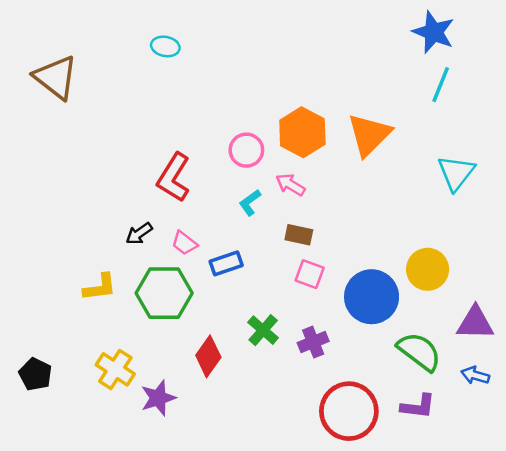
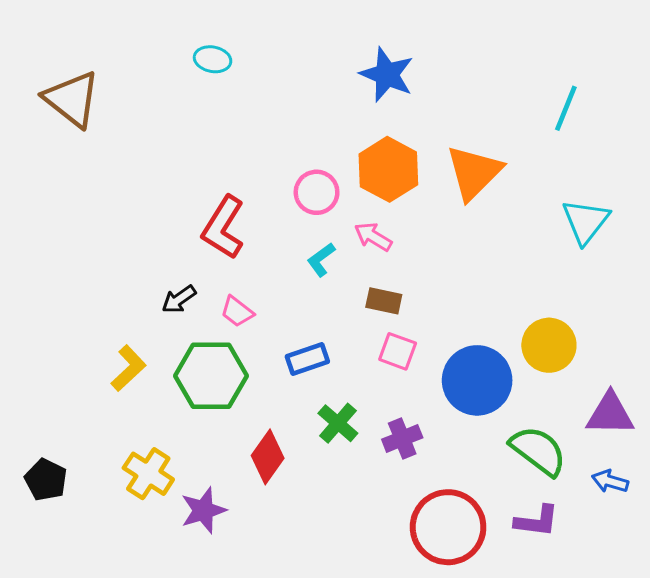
blue star: (434, 32) -> (387, 75), moved
blue rectangle: (226, 263) -> (307, 359), moved
yellow L-shape: (100, 287) -> (128, 368), turned -36

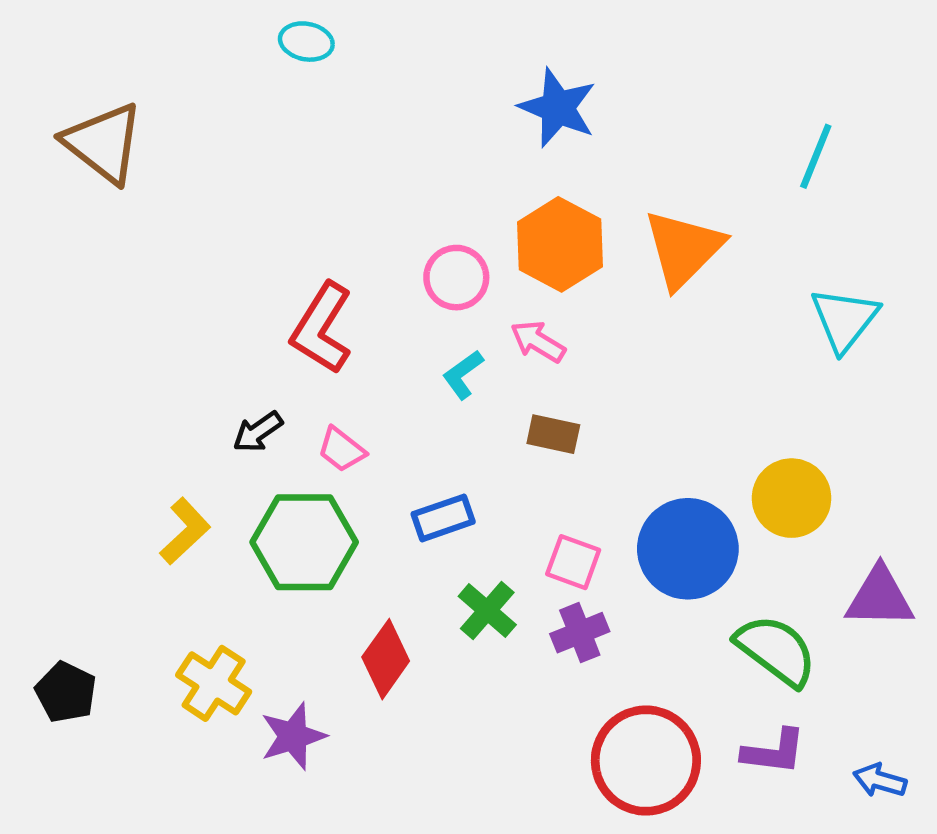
cyan ellipse: (213, 59) -> (306, 42), moved
pink square: (398, 351) -> (573, 562), moved
blue arrow: (610, 481) -> (880, 780), moved

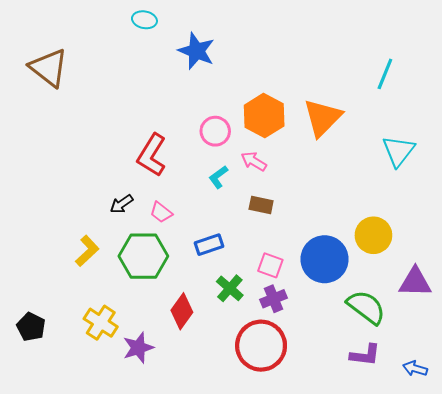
blue star: (558, 108) -> (196, 51), moved
red circle: (646, 761) -> (261, 346), moved

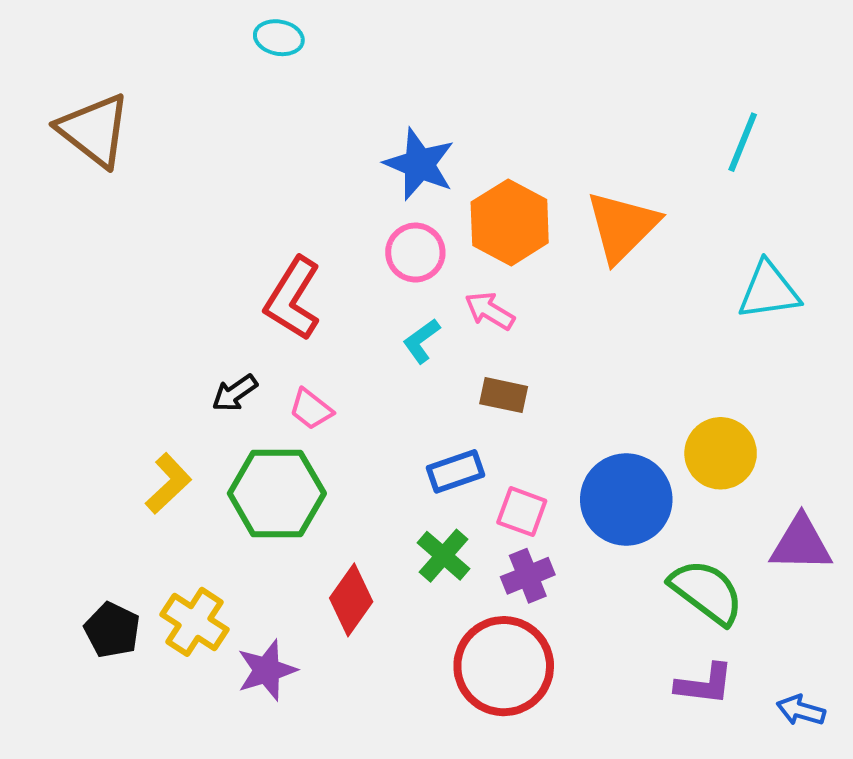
blue star: (196, 51) -> (419, 164), moved
cyan triangle: (398, 151) -> (769, 291), turned 44
blue rectangle: (209, 245) -> (456, 471), moved
black pentagon: (31, 327) -> (112, 630), moved

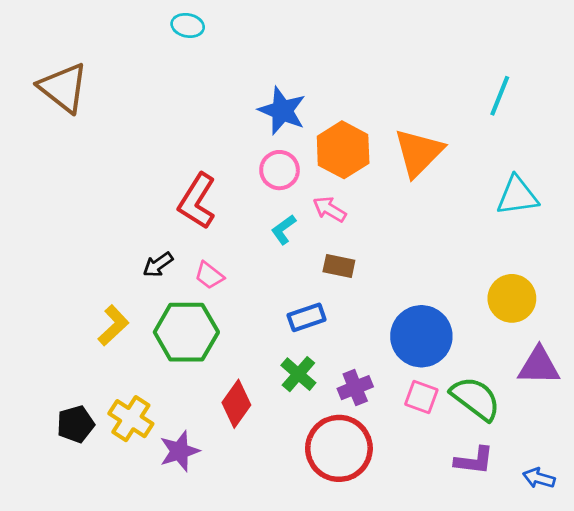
yellow circle: (721, 453) -> (512, 298), moved
pink square: (522, 512) -> (421, 397), moved
black pentagon: (112, 630) -> (75, 424), turned 30

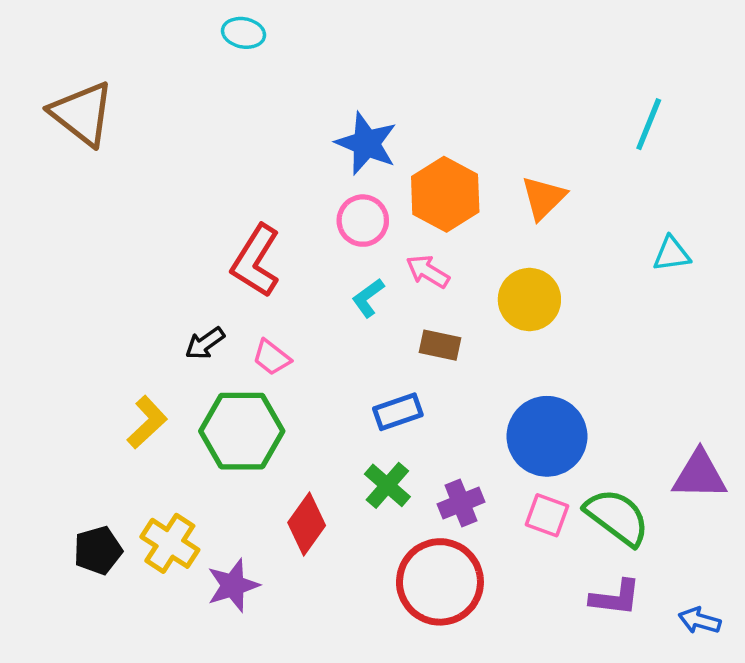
orange triangle: (419, 152) -> (543, 198), size x0.7
cyan triangle: (517, 196) -> (672, 254), size x0.7
yellow circle: (512, 298) -> (529, 300), moved

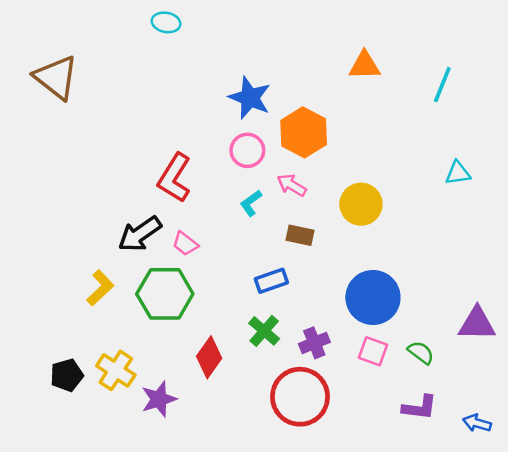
orange triangle: (543, 198) -> (365, 65), moved, turned 44
black arrow: (205, 343) -> (140, 234), size x1.6
green semicircle: (617, 517) -> (421, 352), size x0.6

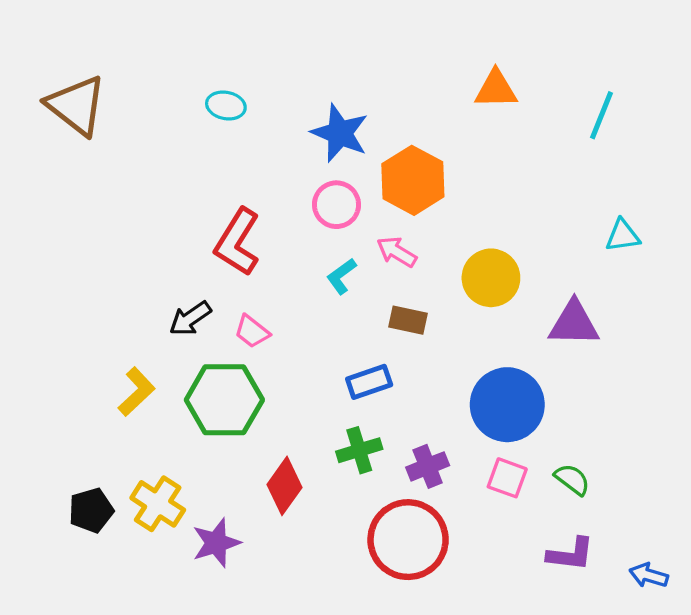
cyan ellipse: (166, 22) -> (226, 105), moved
black arrow: (140, 234) -> (190, 318), size x0.7
purple triangle: (477, 324) -> (574, 323), moved
green cross: (264, 331) -> (359, 450), turned 32

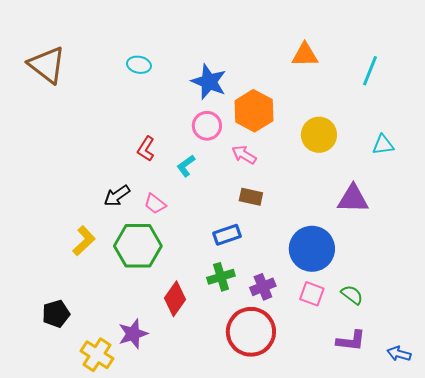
red L-shape: (237, 242) -> (146, 149), size x0.6
cyan L-shape: (341, 276) -> (186, 166), moved
yellow circle: (491, 278) -> (319, 135), moved
yellow cross: (158, 504) -> (97, 355), moved

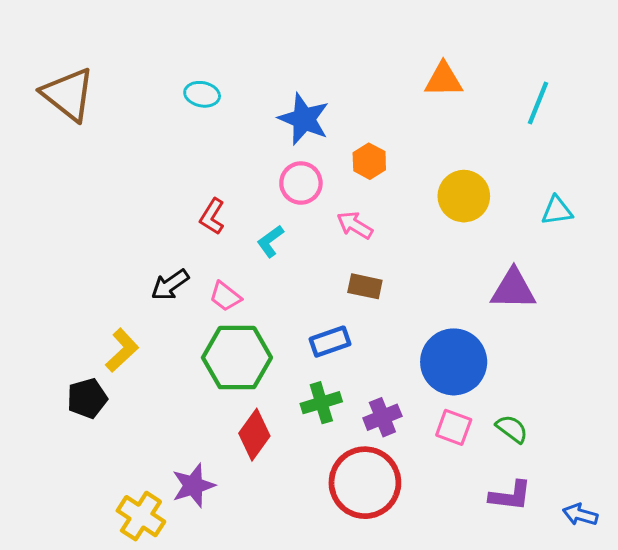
orange hexagon: (254, 111) -> (369, 161), size x0.6
green hexagon: (138, 246) -> (237, 358), moved
black pentagon: (56, 314) -> (87, 398), moved

